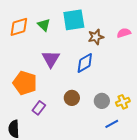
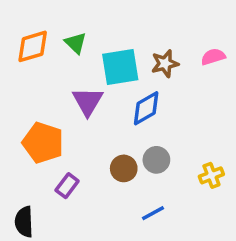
cyan square: (74, 20) -> (120, 67), moved
gray circle: (102, 101) -> (156, 160), moved
blue line: (112, 124) -> (153, 213), moved

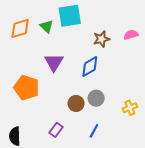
cyan square: (120, 67) -> (70, 16), moved
purple rectangle: (67, 186) -> (56, 130), moved
blue line: (153, 213) -> (94, 131), turned -32

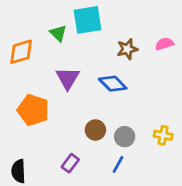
orange diamond: (20, 28) -> (21, 52), moved
blue diamond: (90, 66) -> (113, 84), turned 75
gray circle: (96, 98) -> (125, 137), moved
yellow cross: (130, 108) -> (163, 135), turned 32

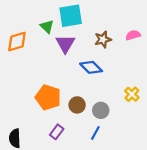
purple triangle: (68, 78) -> (65, 44), moved
orange pentagon: (33, 110) -> (48, 97), moved
yellow cross: (163, 135) -> (132, 94), moved, turned 32

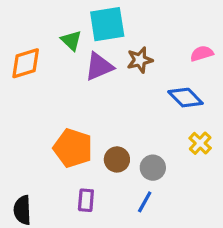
brown star: (103, 39) -> (140, 60), moved
purple triangle: (65, 44) -> (99, 67), turned 36
blue diamond: (91, 67) -> (185, 98), moved
purple rectangle: (57, 132) -> (86, 200), turned -32

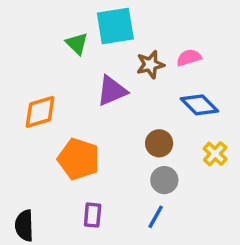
pink semicircle: (202, 53) -> (189, 58), moved
orange diamond: (26, 63) -> (40, 112), moved
purple triangle: (99, 67) -> (112, 91), moved
brown circle: (117, 159) -> (159, 143), moved

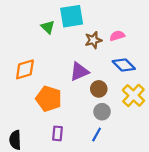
purple triangle: (112, 91) -> (79, 72), moved
yellow cross: (215, 154) -> (133, 95), size x1.5

